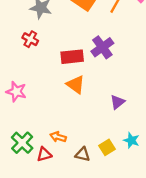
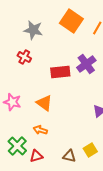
orange triangle: (76, 85) -> (44, 103), moved
orange arrow: (58, 137) -> (40, 130), moved

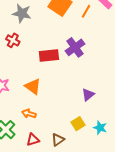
yellow square: (90, 150) -> (78, 124), moved
red triangle: (36, 156) -> (33, 140), moved
brown triangle: (69, 156) -> (58, 140), turned -48

